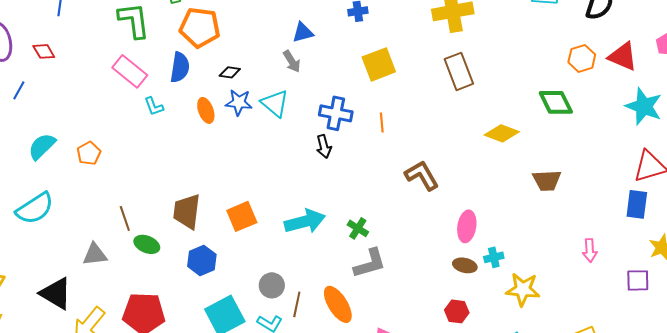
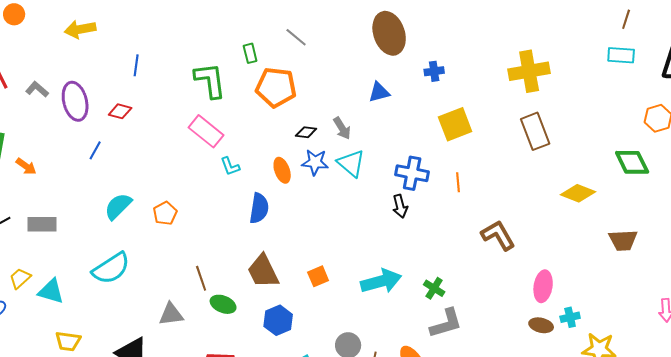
red diamond: (44, 51) -> (120, 111), turned -45
gray arrow: (292, 61) -> (342, 128), moved
blue semicircle: (180, 67) -> (259, 208), moved
brown trapezoid: (187, 211) -> (263, 271), turned -33
orange square: (242, 216) -> (318, 276), size x0.7

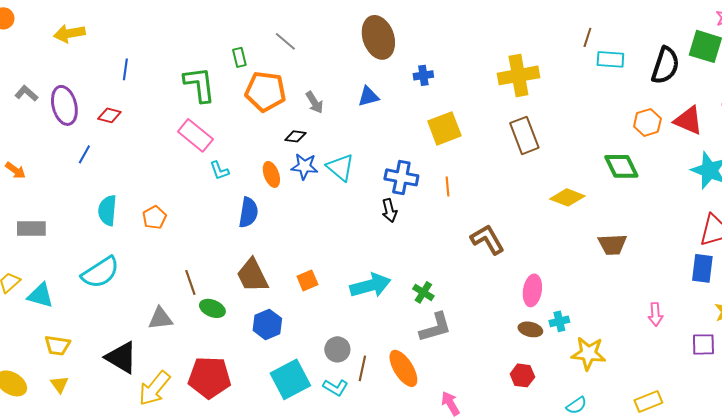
brown line: (626, 19) -> (587, 37), moved
gray arrow: (342, 128) -> (314, 102), moved
cyan semicircle: (118, 206) -> (107, 210), turned -40

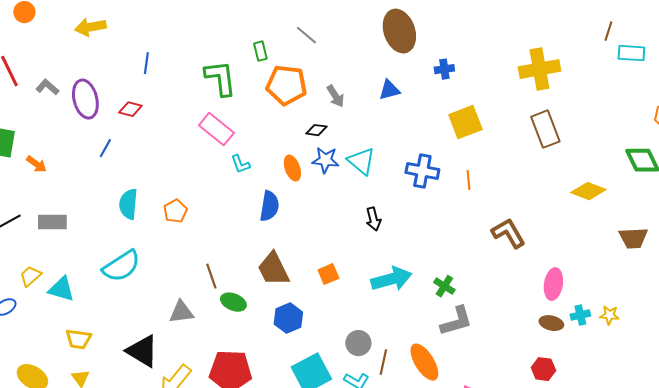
black arrow: (389, 210) -> (373, 219), moved
yellow star: (588, 353) -> (609, 315), moved, size x0.6

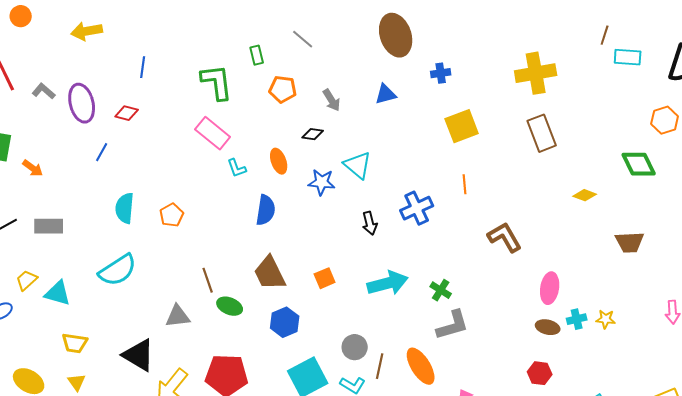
orange pentagon: (286, 85) -> (283, 89), size x0.7
blue star: (325, 160) -> (322, 182), moved
orange ellipse: (292, 168) -> (279, 161), moved
blue cross: (422, 171) -> (417, 208), moved, turned -36
yellow diamond: (588, 191) -> (585, 195), size x0.7

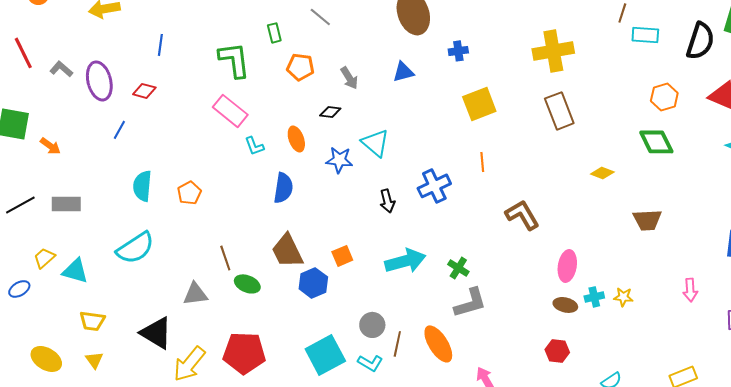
orange hexagon: (665, 120) -> (664, 97), moved
blue hexagon: (285, 322) -> (313, 283), moved

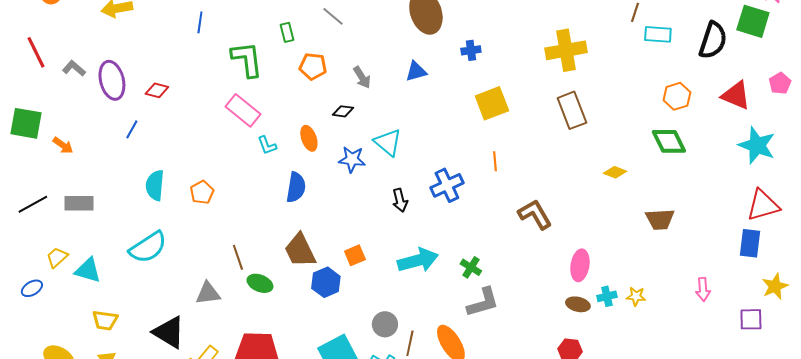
blue line: (160, 45) -> (200, 22), moved

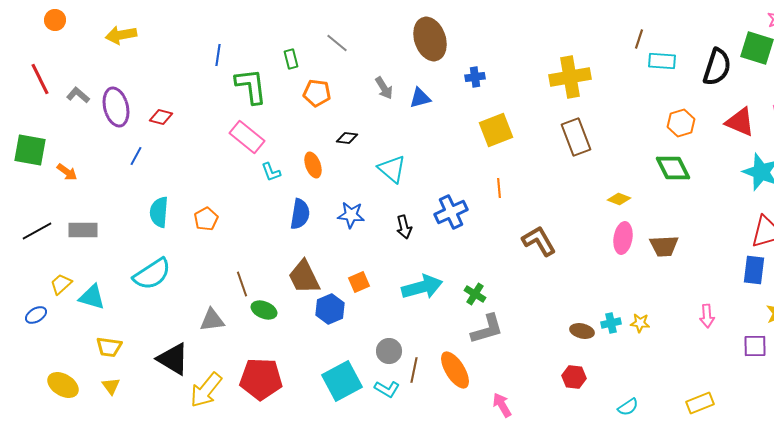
blue line: (200, 22) -> (218, 55), moved
gray arrow: (362, 77) -> (384, 88), moved
blue star: (352, 159) -> (351, 215), moved
pink ellipse: (580, 265) -> (623, 238), moved

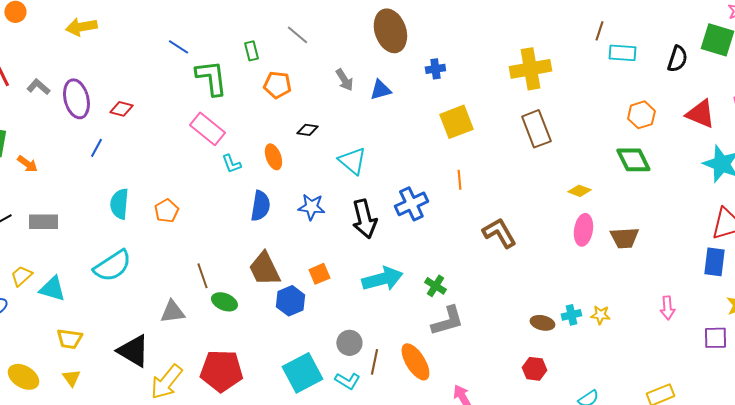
blue line: (218, 55) -> (178, 47), turned -65
black semicircle: (717, 67) -> (677, 59), size x0.7
black arrow: (404, 227) -> (364, 219), size x1.6

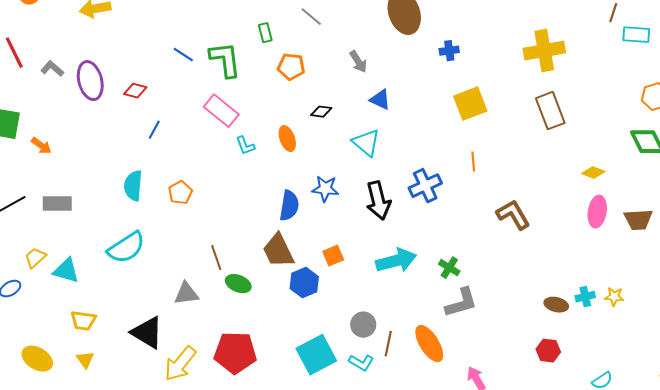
blue line: (178, 47) -> (183, 55), moved
blue triangle: (380, 90) -> (380, 100), moved, turned 40
blue line: (96, 148) -> (154, 130), moved
blue semicircle: (260, 206) -> (289, 206), moved

